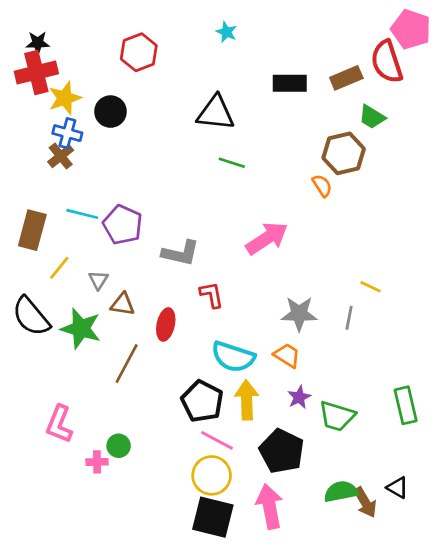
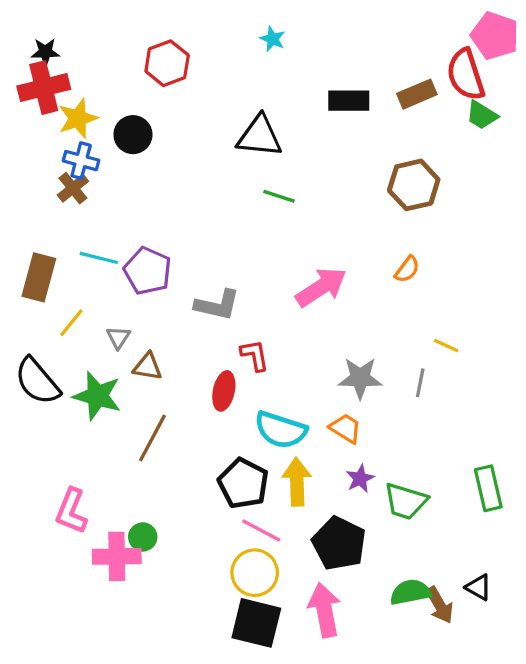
green trapezoid: (372, 117) -> (482, 115), moved
orange semicircle: (322, 186) -> (407, 269), moved, turned 70
red ellipse: (166, 324) -> (224, 391), moved
pink cross: (97, 462) -> (117, 556), size x1.8

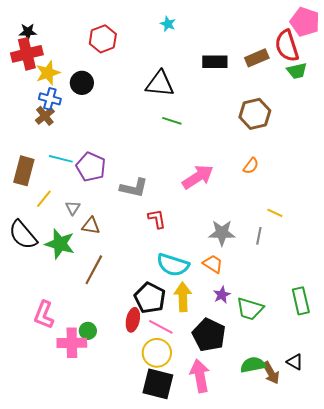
green trapezoid: (482, 115) -> (297, 71), turned -45
red ellipse: (224, 391) -> (133, 320), moved

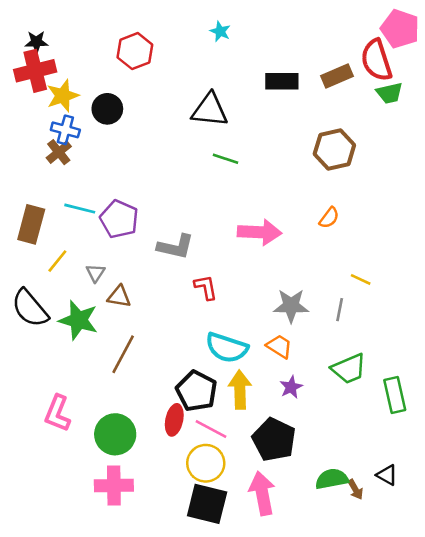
pink arrow: (198, 177) -> (260, 232), turned 36
green trapezoid: (250, 309) -> (349, 369), moved, turned -40
green circle: (88, 331) -> (115, 434), size x1.8
pink cross: (72, 343) -> (114, 486), moved
brown arrow: (271, 373) -> (355, 489), size x0.7

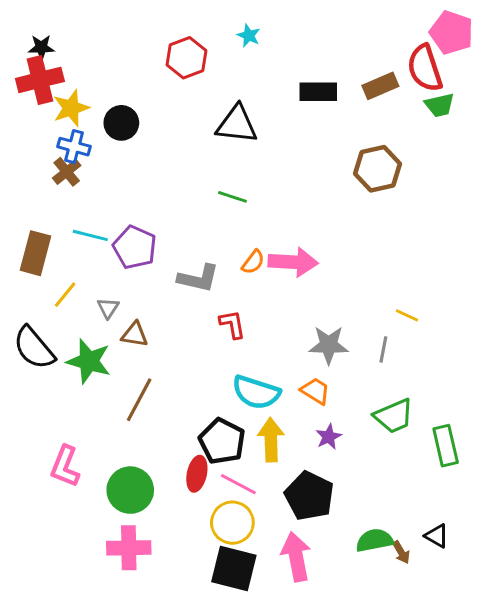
red hexagon: (135, 51) -> (186, 58), moved
green line: (225, 159) -> (232, 197), moved
orange semicircle: (329, 218) -> (253, 262), moved

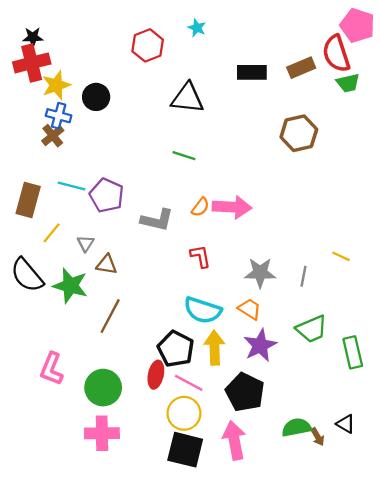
yellow line: (407, 315) -> (341, 256), moved
red L-shape: (232, 324) -> (200, 256), moved
purple star: (329, 437) -> (260, 345), size x1.6

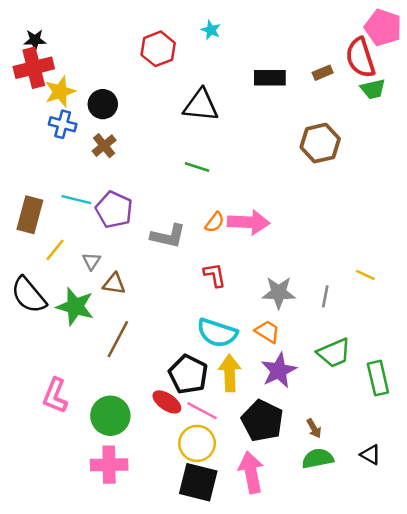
brown rectangle: (301, 68) -> (323, 73), size x0.7
brown cross: (53, 136) -> (104, 146), moved
red ellipse: (156, 375) -> (167, 402), turned -68
brown arrow: (318, 437) -> (314, 428), moved

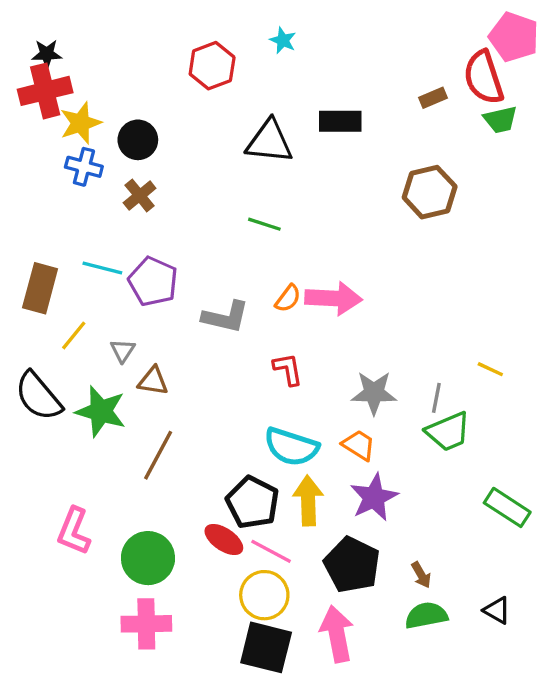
black rectangle: (270, 78) -> (340, 121), moved
green trapezoid: (334, 353) -> (448, 432), moved
green rectangle: (378, 378) -> (507, 507), turned -44

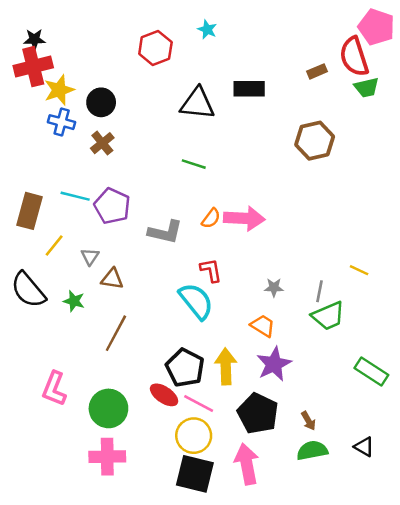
gray star: (374, 393) -> (274, 287), size x0.6
green star: (101, 411) -> (74, 301), size x0.6
cyan semicircle: (291, 447) -> (196, 301), moved, turned -147

